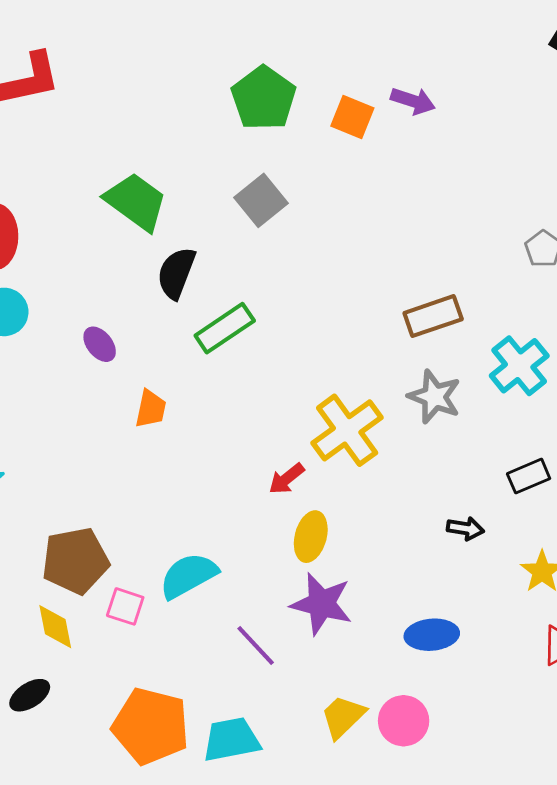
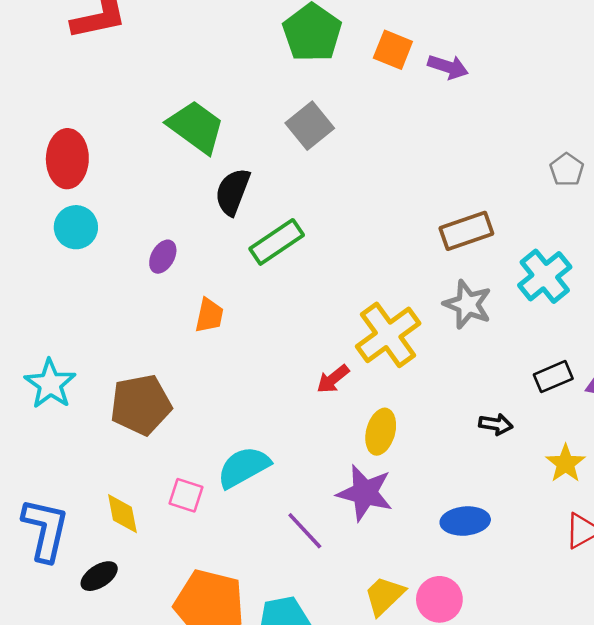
purple arrow: (413, 101) -> (448, 67), moved
purple ellipse: (100, 344) -> (163, 257), turned 68
yellow ellipse: (311, 537) -> (381, 432), moved
brown pentagon: (75, 561) -> (141, 405), moved

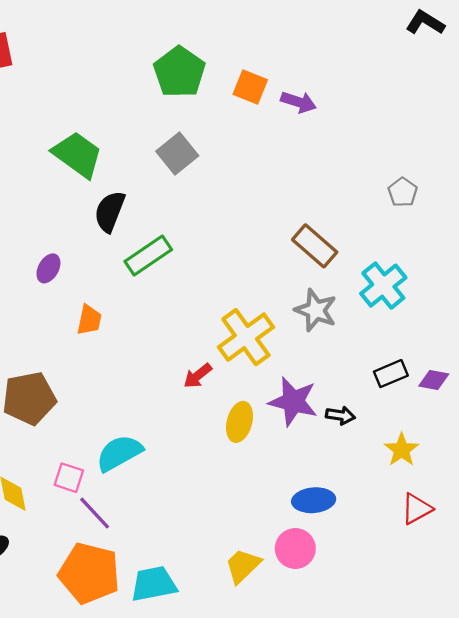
brown rectangle: (466, 231) -> (315, 246), turned 60
purple star: (365, 493) -> (293, 401), moved
purple line: (305, 531) -> (95, 513), moved
pink circle: (439, 599) -> (295, 549), moved

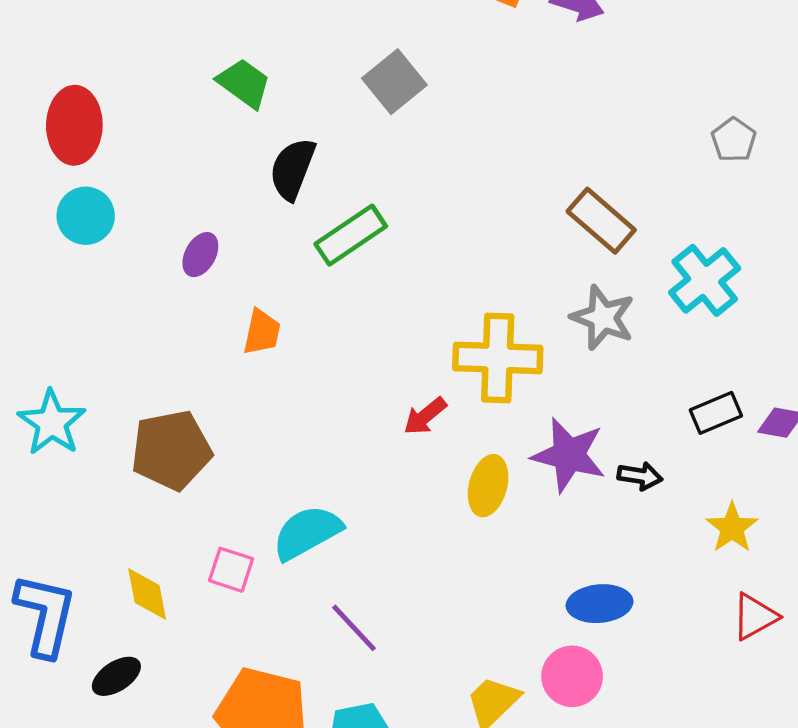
green trapezoid: (77, 155) -> (244, 83), size x0.7
yellow cross: (246, 337) -> (498, 358), turned 38
purple line: (95, 513) -> (354, 628), moved

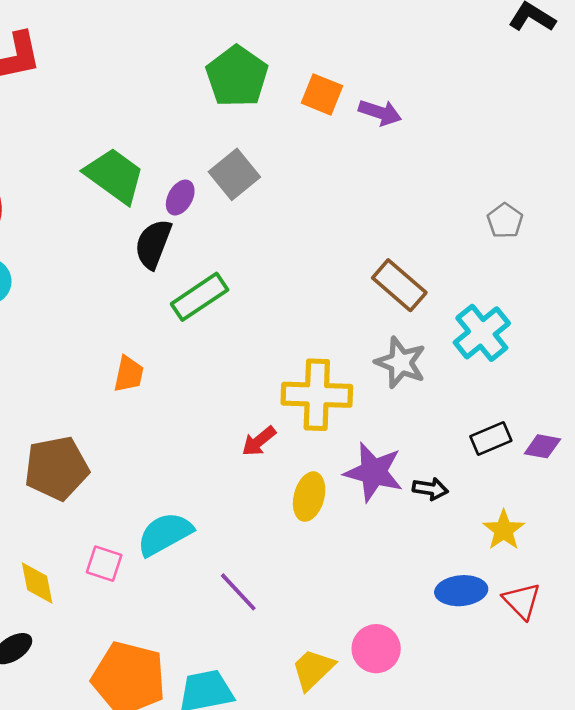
green trapezoid: (244, 83) -> (114, 176), size x1.4
purple ellipse: (200, 255) -> (180, 198), moved
blue ellipse: (600, 604) -> (461, 591), moved
red triangle: (755, 617) -> (522, 601), turned -45
purple line: (354, 628) -> (238, 592), moved

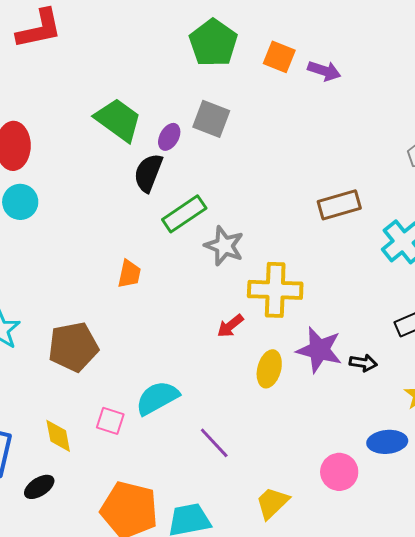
gray square: (234, 174) -> (211, 119), turned -30
brown rectangle: (399, 285) -> (339, 205), turned -57
gray star: (401, 363) -> (224, 246), moved
pink circle: (376, 649) -> (339, 472), moved

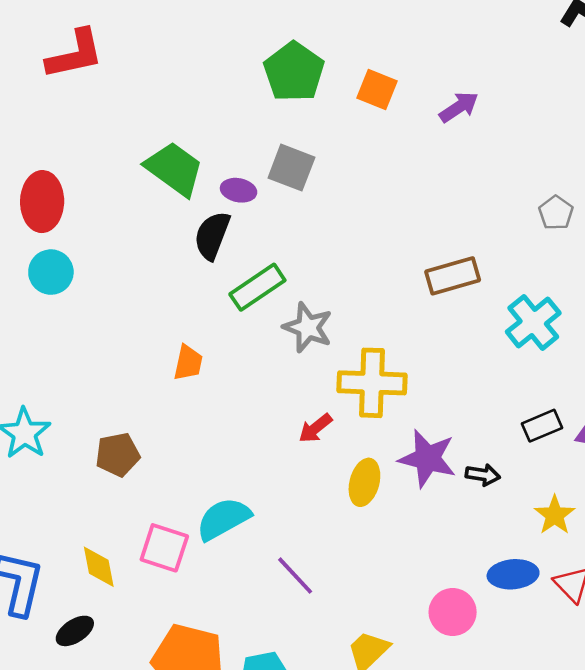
purple arrow: (324, 71) -> (459, 107), moved, turned -52
purple ellipse: (169, 137) -> (239, 190), turned 72
brown pentagon: (73, 347) -> (118, 455), size x0.7
pink square: (110, 421) -> (164, 548), size x1.4

